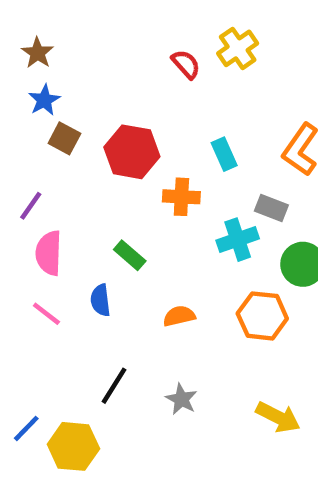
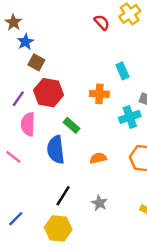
brown star: (37, 53) -> (13, 22), moved
red hexagon: (132, 152) -> (48, 93), moved
blue semicircle: (100, 300) -> (56, 150), size x1.6
pink line: (46, 314) -> (13, 157), moved
yellow hexagon: (73, 446) -> (58, 228), moved

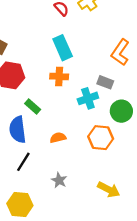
cyan rectangle: (122, 71) -> (63, 48), moved, size x1.5
black line: (63, 196) -> (23, 162), moved

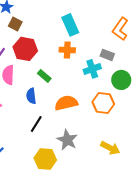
blue semicircle: (18, 130) -> (31, 96), size x0.7
orange semicircle: (58, 138) -> (66, 103), size x1.6
gray star: (59, 180) -> (67, 140), size x1.5
yellow hexagon: (20, 204) -> (45, 159), moved

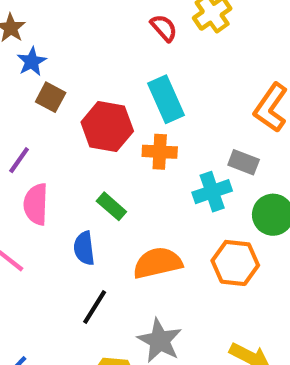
red hexagon: (25, 49) -> (107, 127), moved

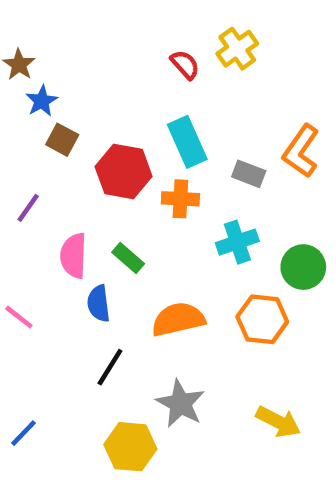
gray rectangle: (244, 162) -> (249, 174), moved
pink semicircle: (36, 204) -> (74, 256), moved

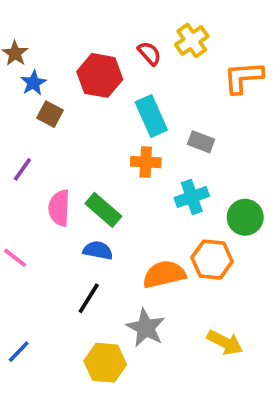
orange L-shape: (301, 151) -> (243, 77), moved, turned 51
red hexagon: (124, 172) -> (100, 75), moved
green rectangle: (128, 258) -> (103, 210), size x1.4
blue semicircle: (99, 303) -> (98, 250), moved, turned 108
orange semicircle: (178, 319) -> (164, 274), moved

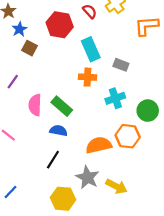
yellow arrow: (225, 342) -> (116, 186), moved

